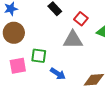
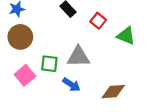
gray triangle: (73, 40) -> (78, 57), moved
pink square: (18, 66) -> (25, 75), turned -30

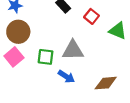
pink square: (25, 75) -> (14, 57), moved

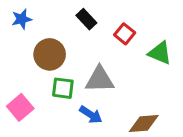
brown circle: (18, 32) -> (50, 54), moved
pink square: (14, 57) -> (20, 107), moved

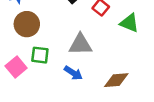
brown circle: (50, 54) -> (27, 24), moved
green square: (63, 88) -> (40, 55), moved

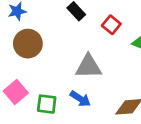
green square: (40, 55) -> (47, 104), moved

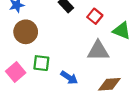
gray triangle: (88, 66) -> (98, 51), moved
green square: (47, 104) -> (41, 63), moved

